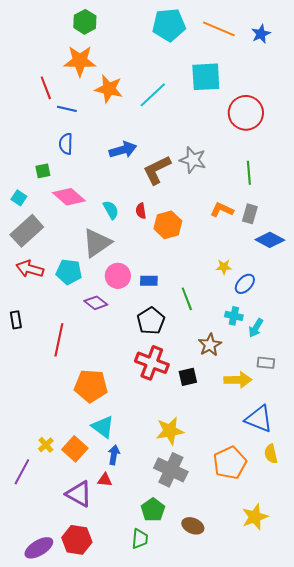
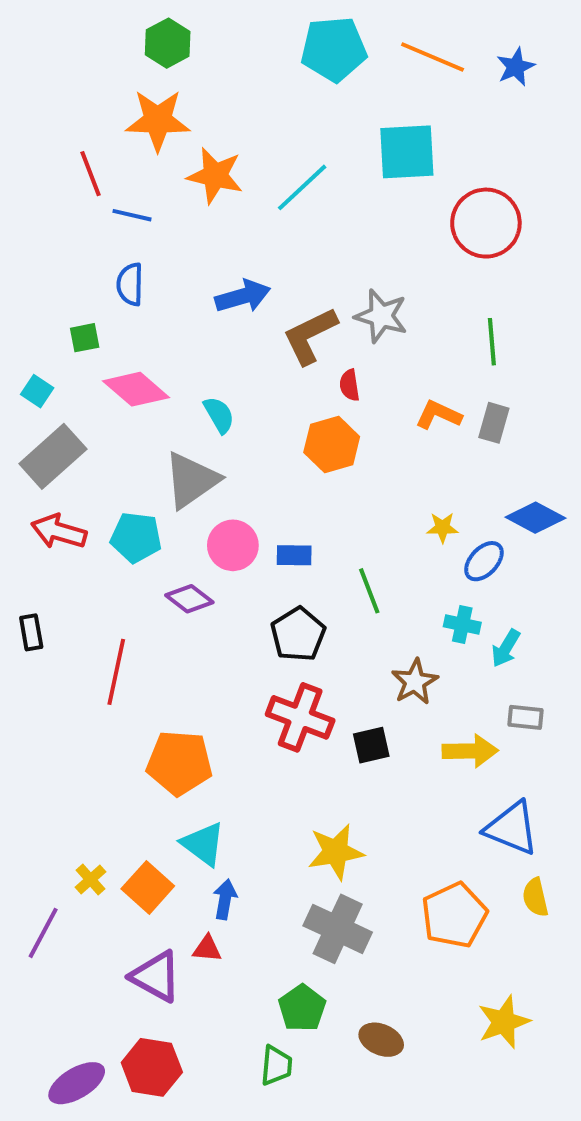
red semicircle: (141, 211) -> (350, 385), moved
blue diamond: (270, 240) -> (535, 518), moved

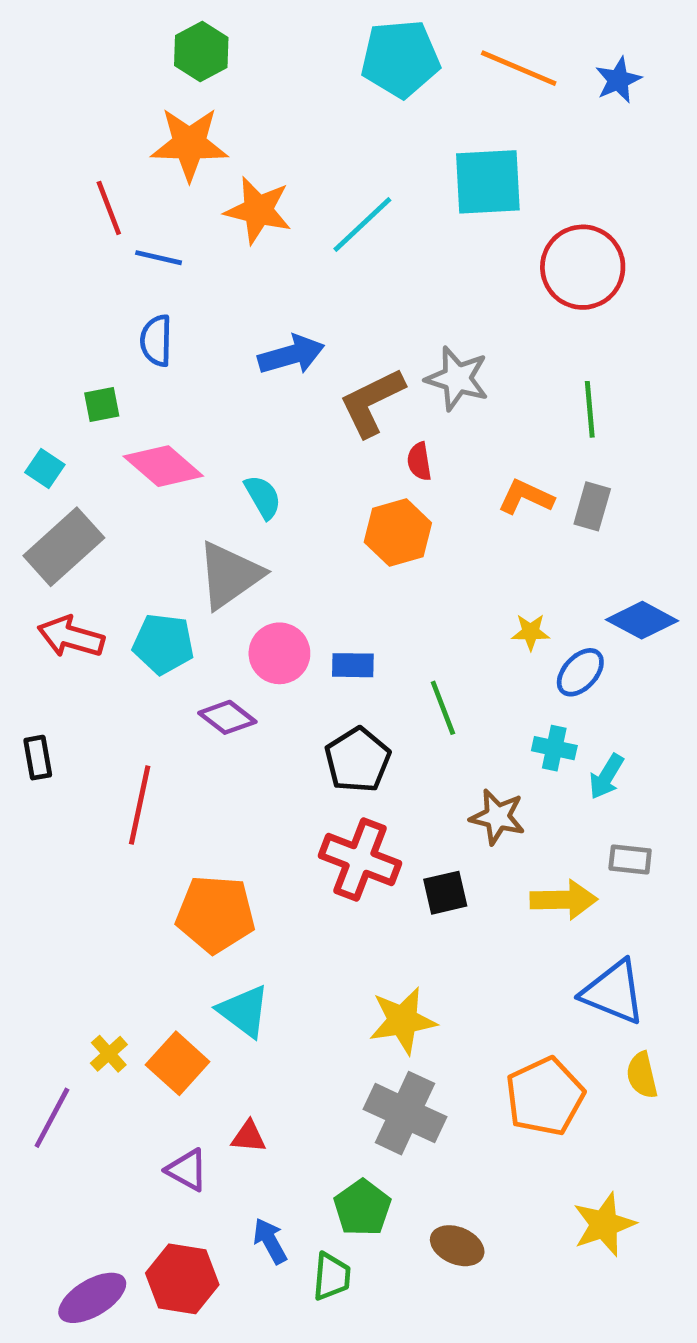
brown star: (415, 682) -> (497, 817), turned -30
blue arrow: (225, 899) -> (270, 1241), moved, turned -39
purple triangle: (156, 976) -> (187, 1170), size x0.7

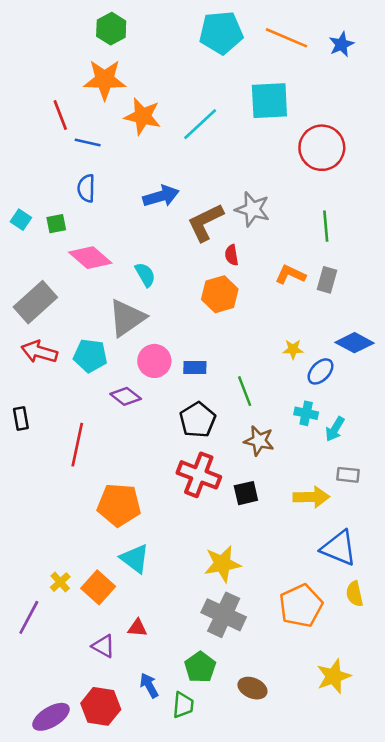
cyan square: (45, 469) -> (21, 220), moved
brown star: (497, 817) -> (259, 441), moved

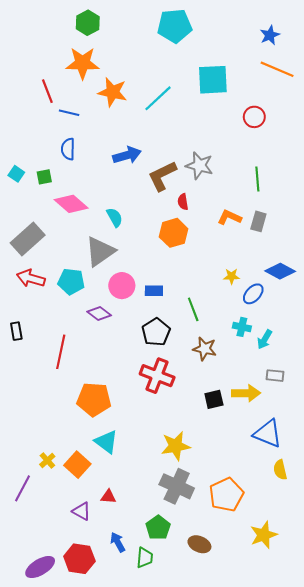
orange line: (287, 38) -> (277, 69), moved
red circle: (322, 148) -> (254, 117), size x0.6
black square: (246, 493) -> (214, 399), moved
orange pentagon: (301, 606) -> (226, 495), moved

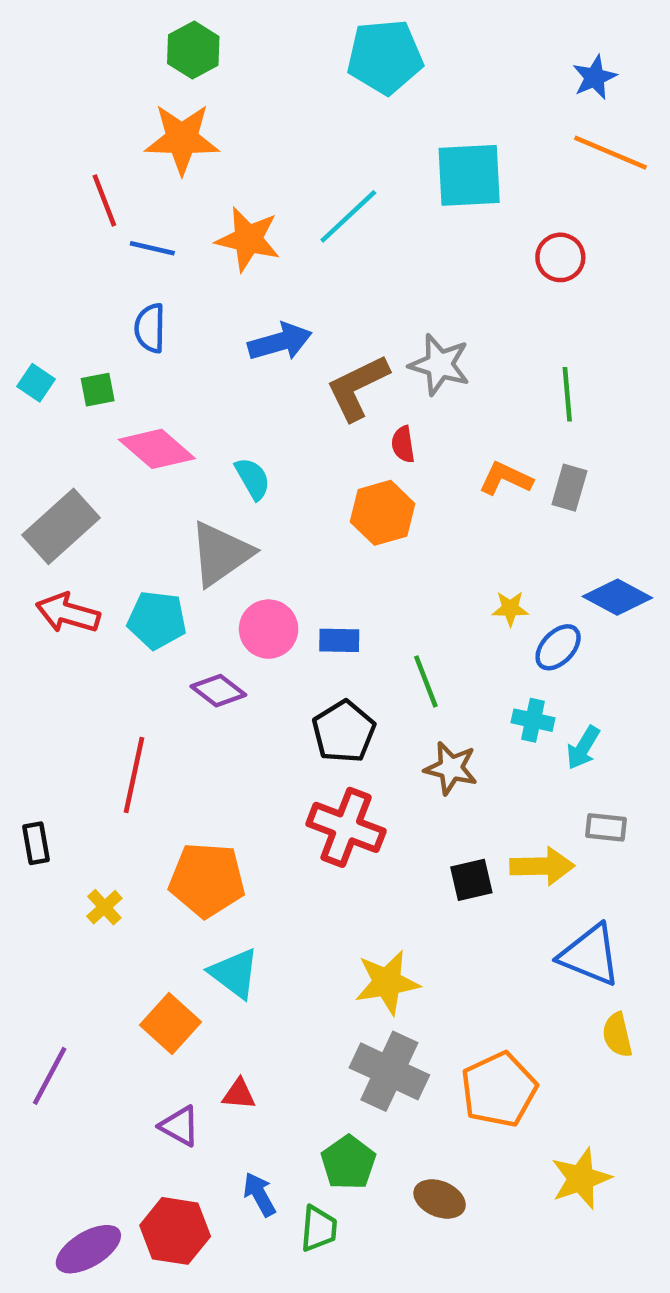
orange star: (113, 92) -> (248, 239), moved
black rectangle: (16, 331) -> (36, 843), moved
yellow cross: (47, 460) -> (104, 907), moved

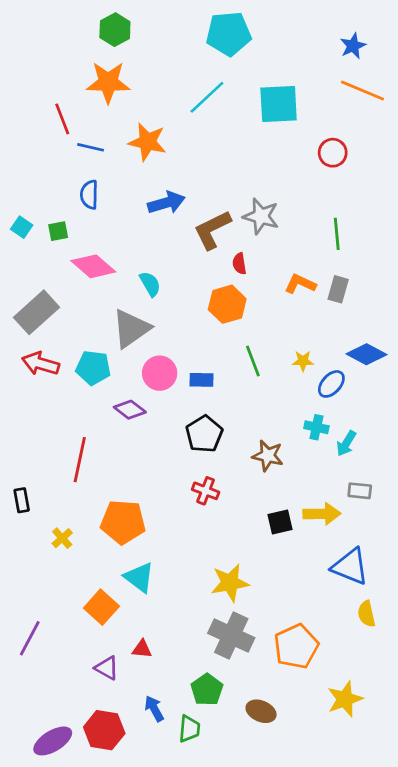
cyan line: (348, 216) -> (207, 97), moved
green line: (426, 681) -> (253, 361), moved
red cross: (346, 827) -> (206, 491), size x0.6

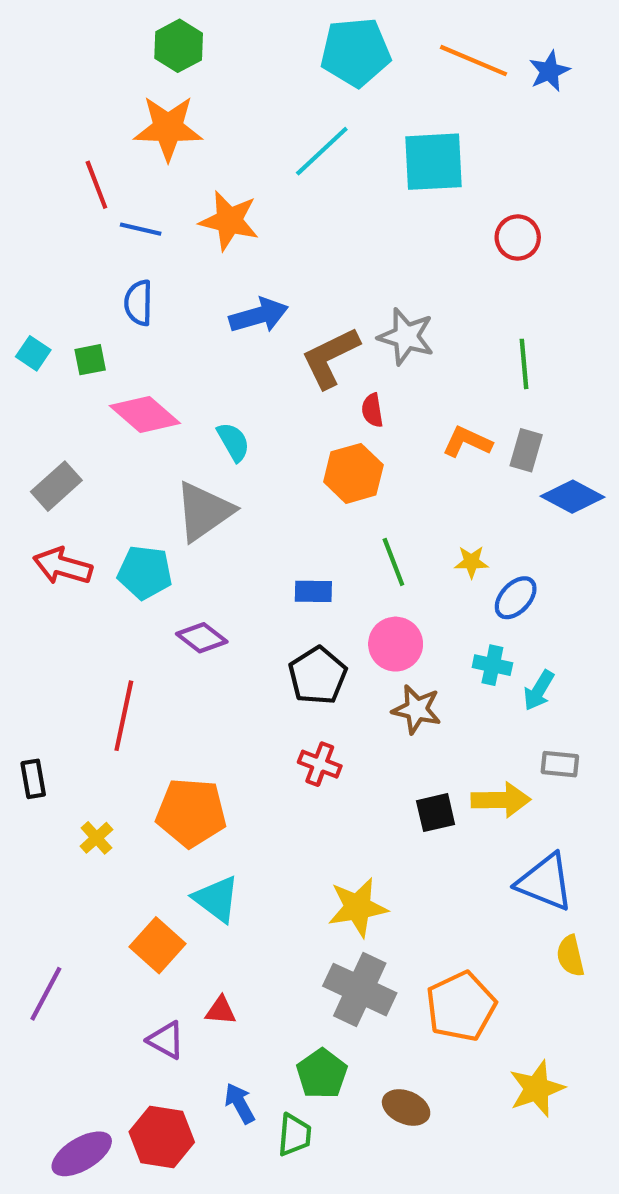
orange line: (362, 90) -> (473, 61), moved
gray rectangle: (37, 312) -> (56, 486), size x0.7
blue diamond: (366, 354) -> (572, 497), moved
pink circle: (160, 373) -> (396, 644), moved

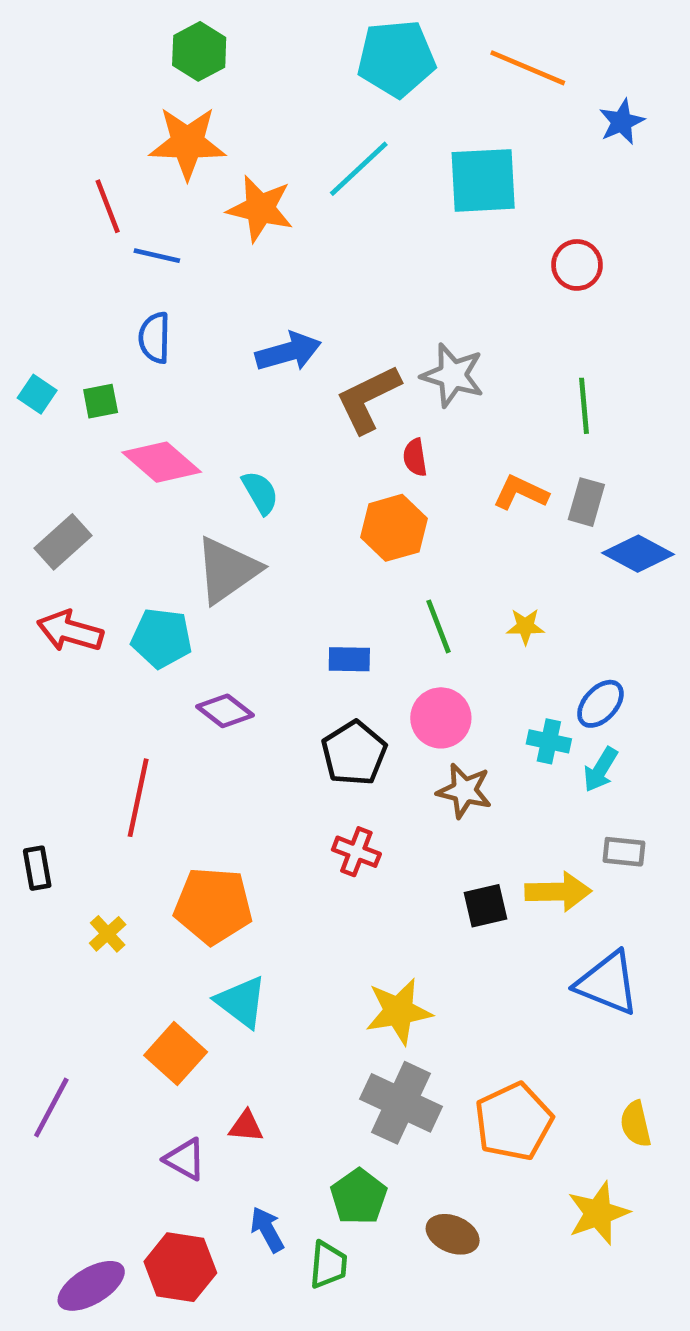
blue star: (549, 71) -> (622, 122), moved
orange star: (229, 221) -> (260, 209), moved
blue ellipse: (516, 598) -> (600, 704), moved
yellow semicircle: (570, 956) -> (636, 1124), moved

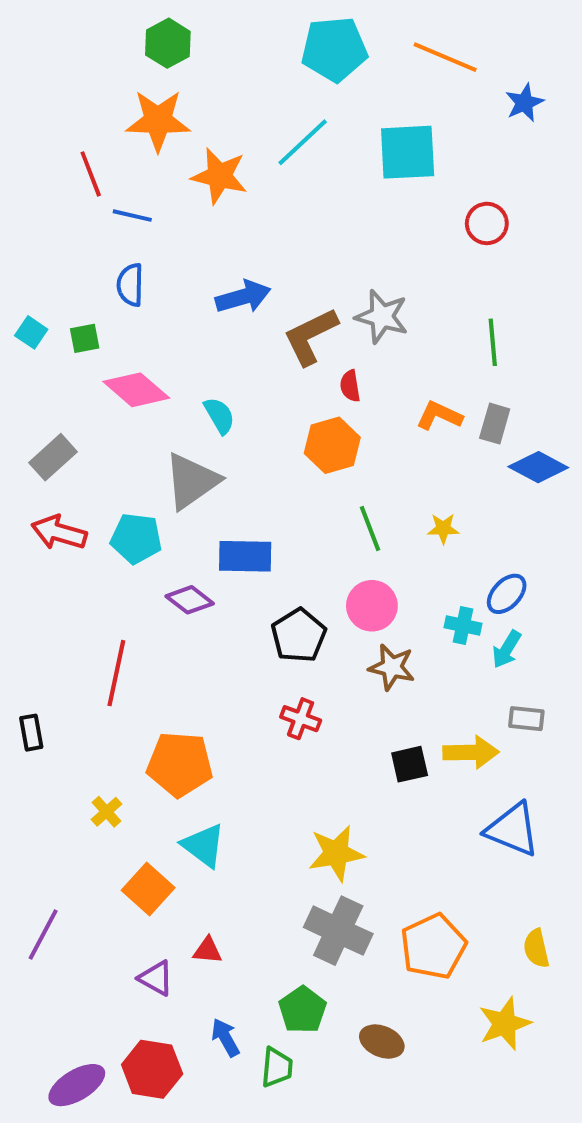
blue rectangle: (349, 659) -> (245, 556), moved, size x1.5
yellow cross: (108, 934) -> (106, 812), moved

